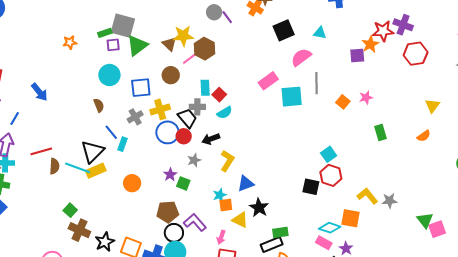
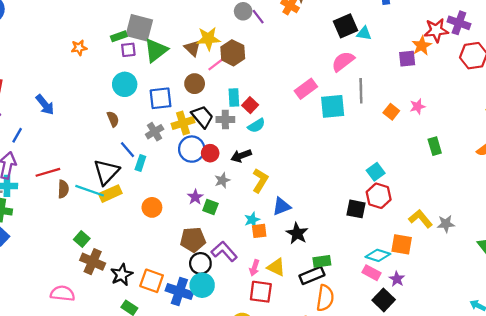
black square: (284, 30) -> (346, 26), moved
black trapezoid: (187, 118) -> (202, 117), moved
yellow triangle: (240, 220) -> (276, 267), moved

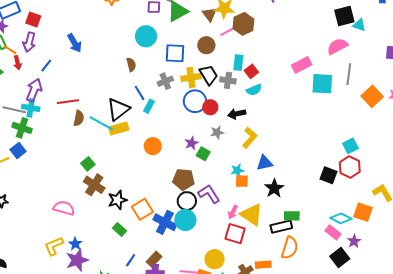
orange square: (391, 112) -> (372, 96), size x1.5
yellow triangle: (276, 267) -> (252, 215), size x1.4
orange square: (152, 281) -> (142, 209), turned 30

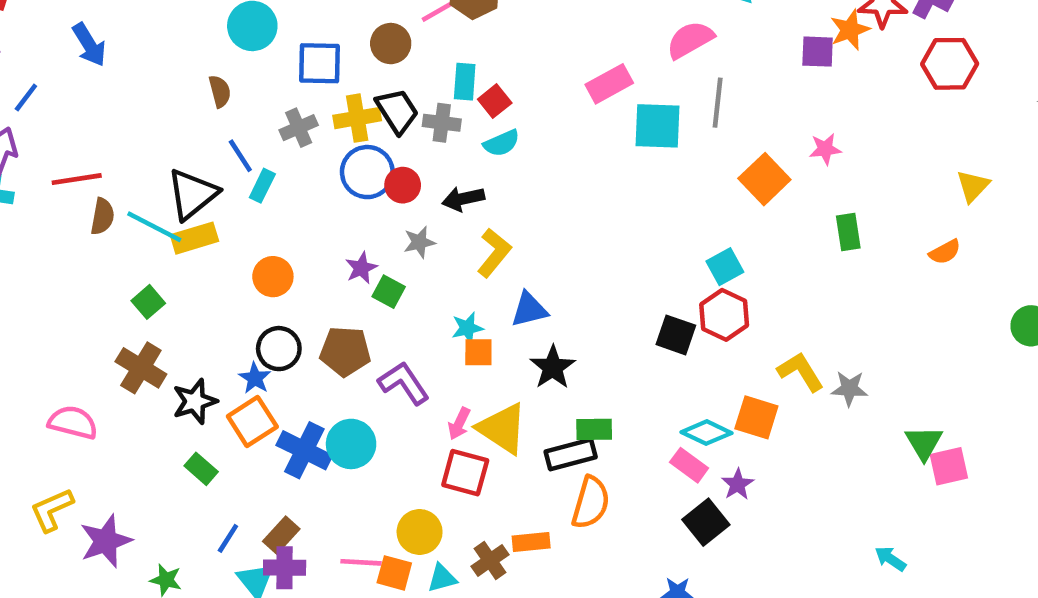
orange square: (372, 96) -> (764, 179), moved
green square: (88, 164) -> (148, 302), moved
black circle: (187, 201) -> (279, 349), moved
blue star: (75, 244) -> (255, 378), moved

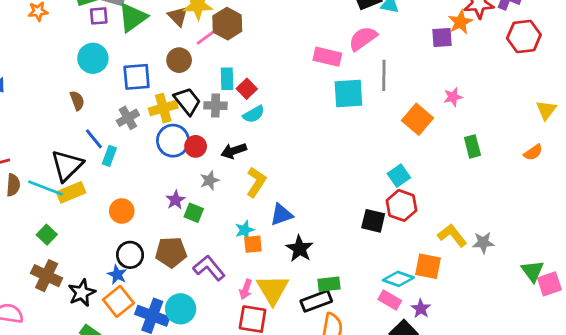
pink rectangle: (609, 84) -> (327, 57), moved, turned 48
yellow triangle: (502, 428) -> (273, 289), turned 32

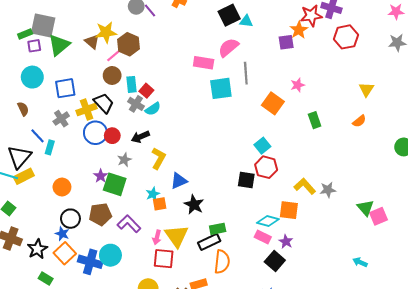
brown circle: (179, 60) -> (112, 75), moved
gray cross: (216, 106) -> (136, 104), moved, turned 35
green square: (194, 213) -> (115, 184), size x1.6

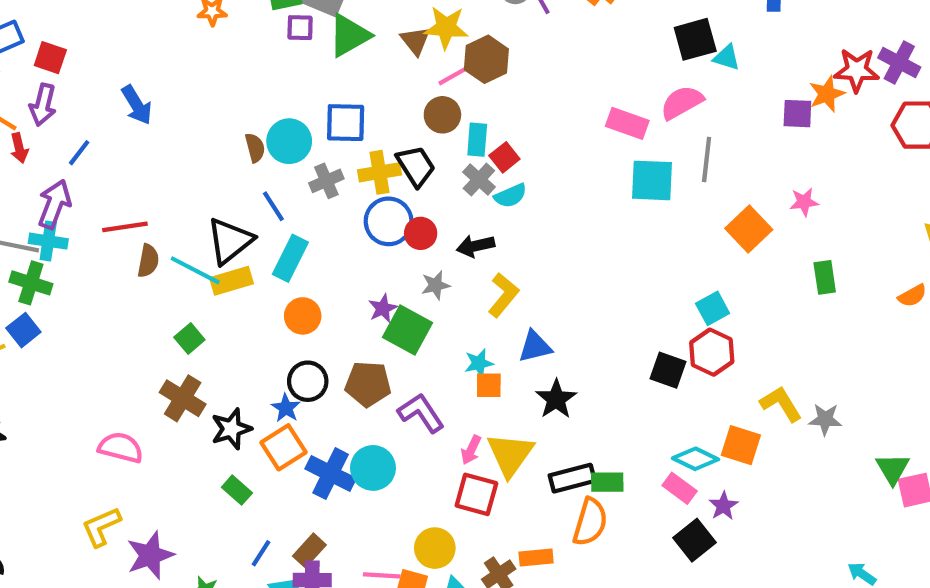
cyan circle: (32, 77) -> (289, 141), moved
cyan rectangle: (50, 147) -> (290, 258), moved, size x1.5
green rectangle: (218, 229) -> (607, 482), moved

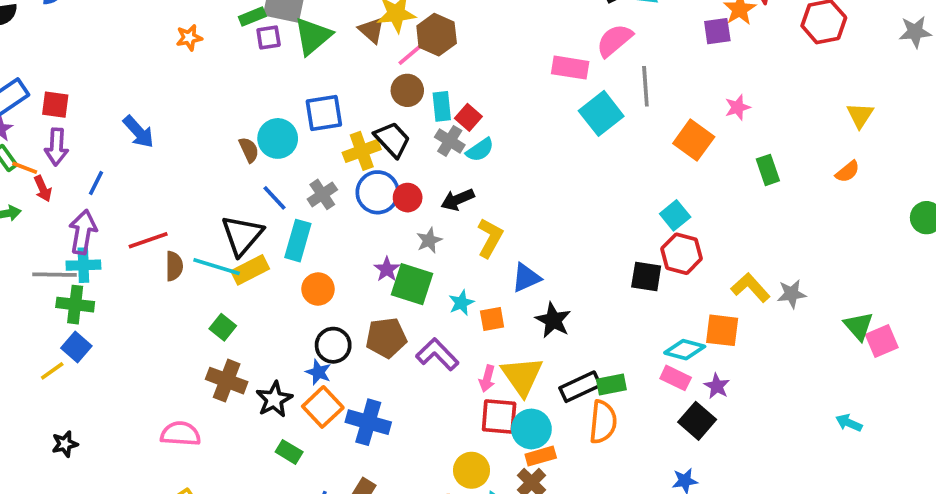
cyan square: (652, 180) -> (601, 113), turned -30
gray cross: (326, 181) -> (322, 194), moved
cyan star: (479, 363) -> (461, 303), moved
cyan circle: (373, 468) -> (531, 429), moved
orange rectangle: (536, 558) -> (541, 456), moved

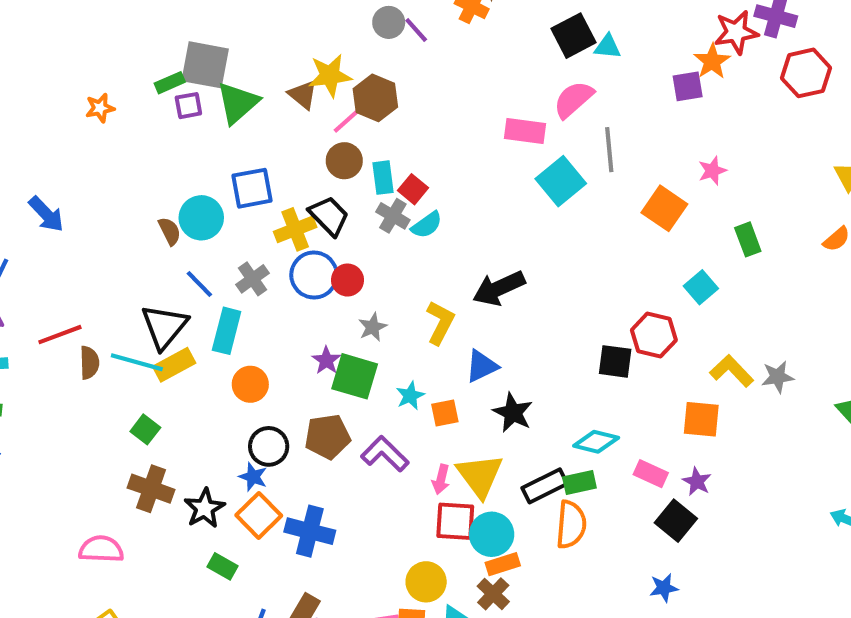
black arrow: (458, 200) -> (499, 288), moved, size x1.4
cyan square: (675, 215) -> (701, 287), moved
cyan diamond: (685, 350) -> (596, 442), moved

